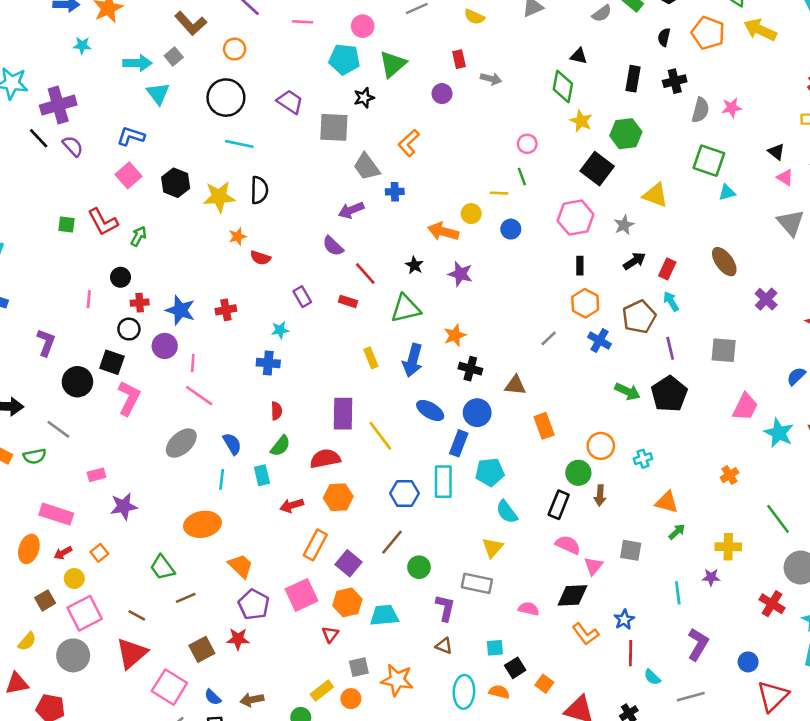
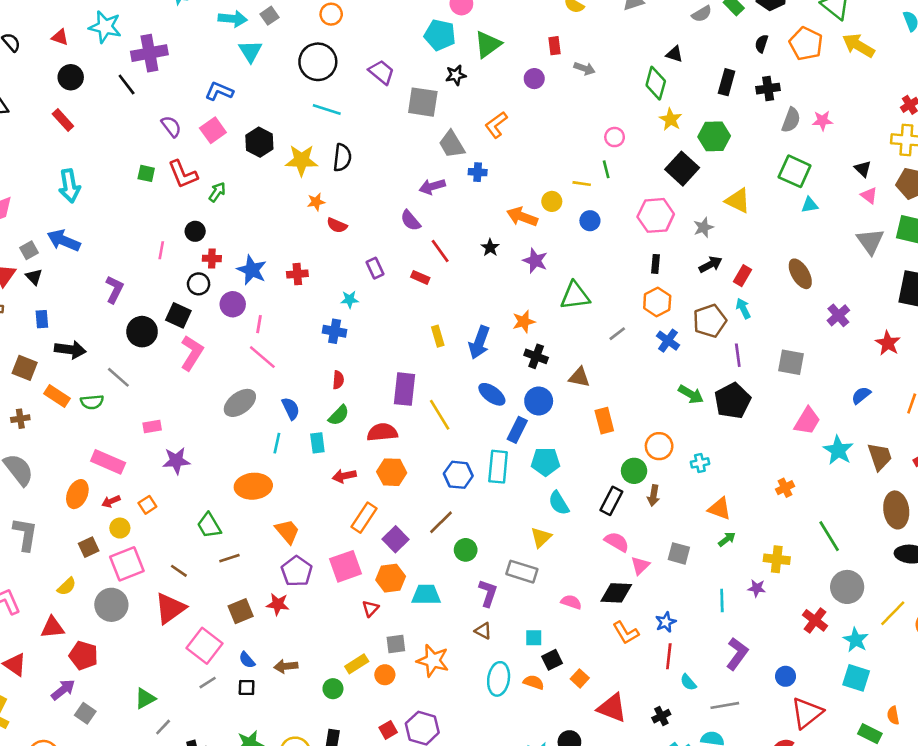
purple semicircle: (73, 146) -> (171, 126), moved
green triangle: (406, 308) -> (575, 296), moved

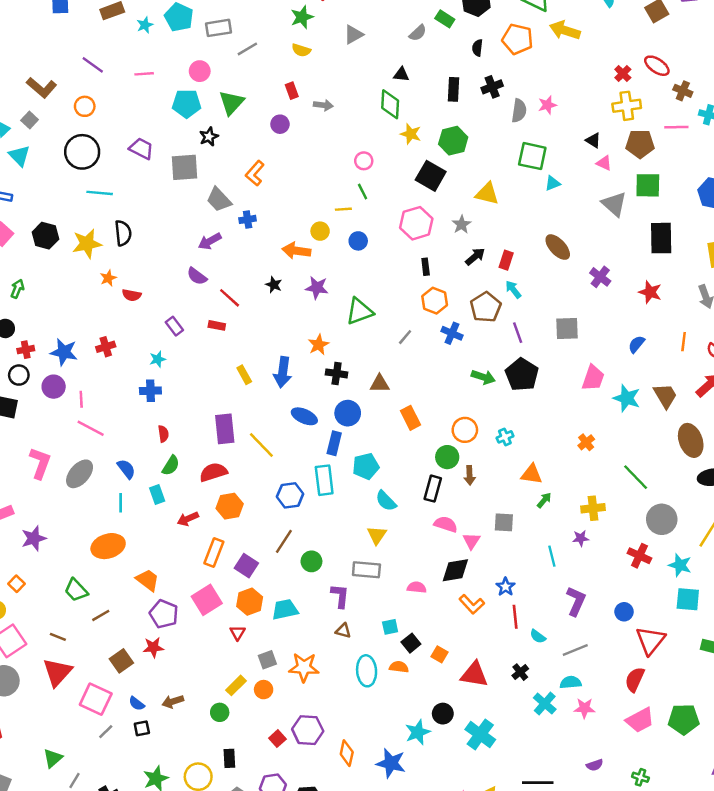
pink L-shape: (192, 353) -> (40, 463), moved

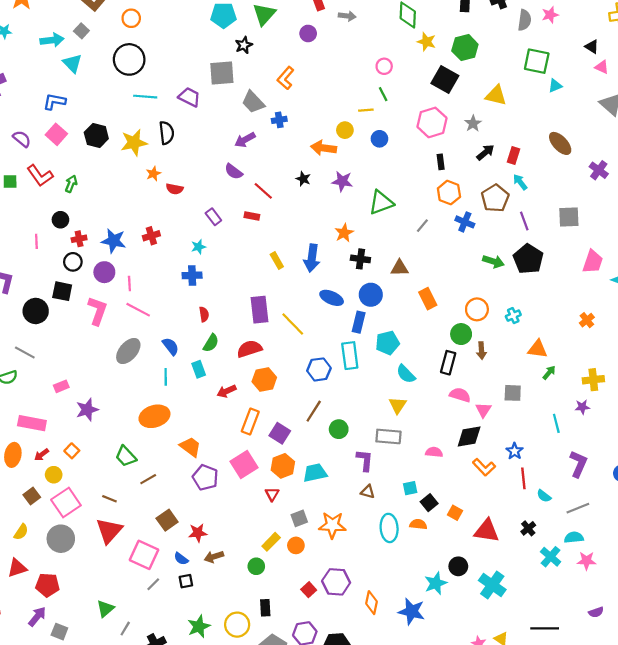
purple trapezoid: (141, 149) -> (189, 97), moved
pink L-shape: (40, 463) -> (97, 311), moved
red star: (153, 647) -> (198, 533), moved

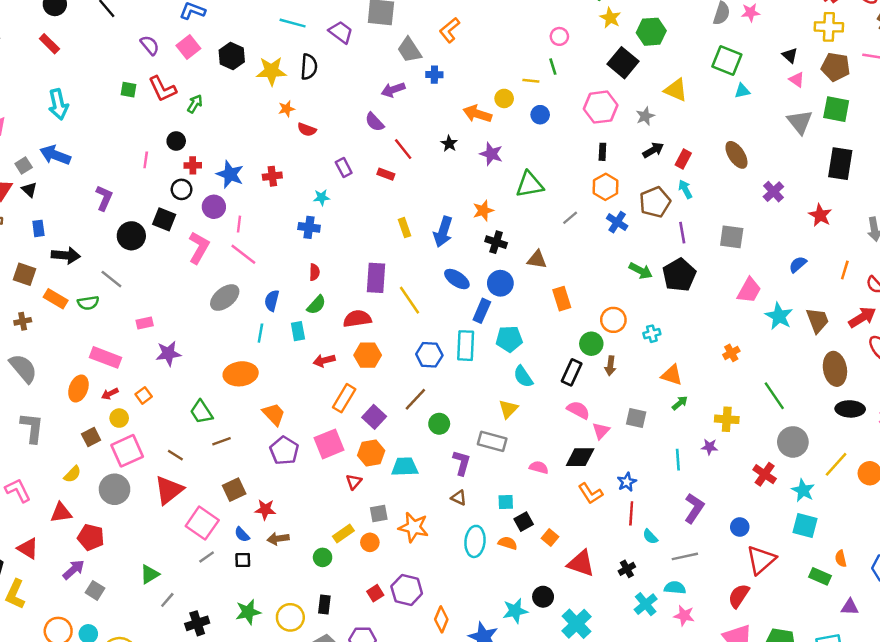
blue semicircle: (171, 346) -> (272, 301), turned -138

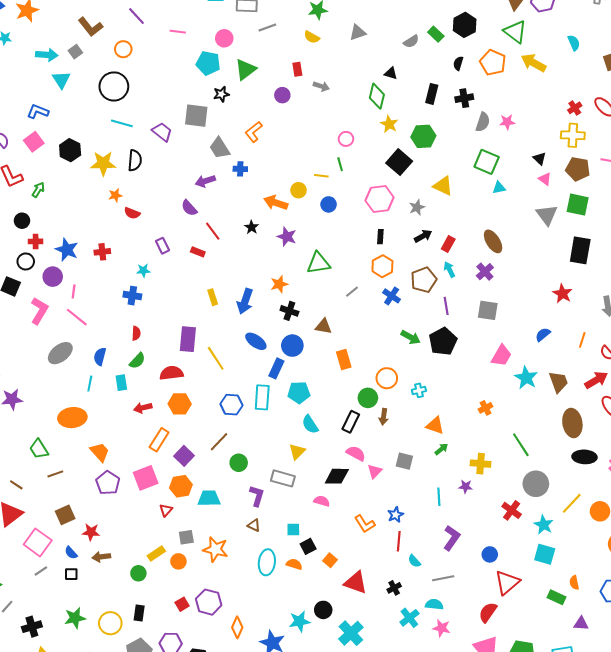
purple cross: (773, 192) -> (485, 272), moved
black diamond: (580, 457) -> (337, 476), moved

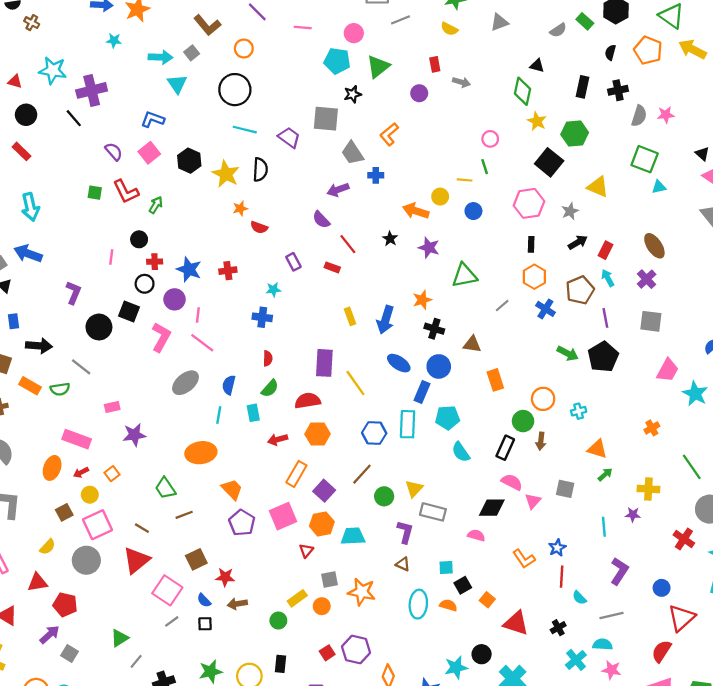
yellow star: (103, 163) -> (226, 174), turned 30
yellow triangle: (297, 451) -> (414, 489), moved

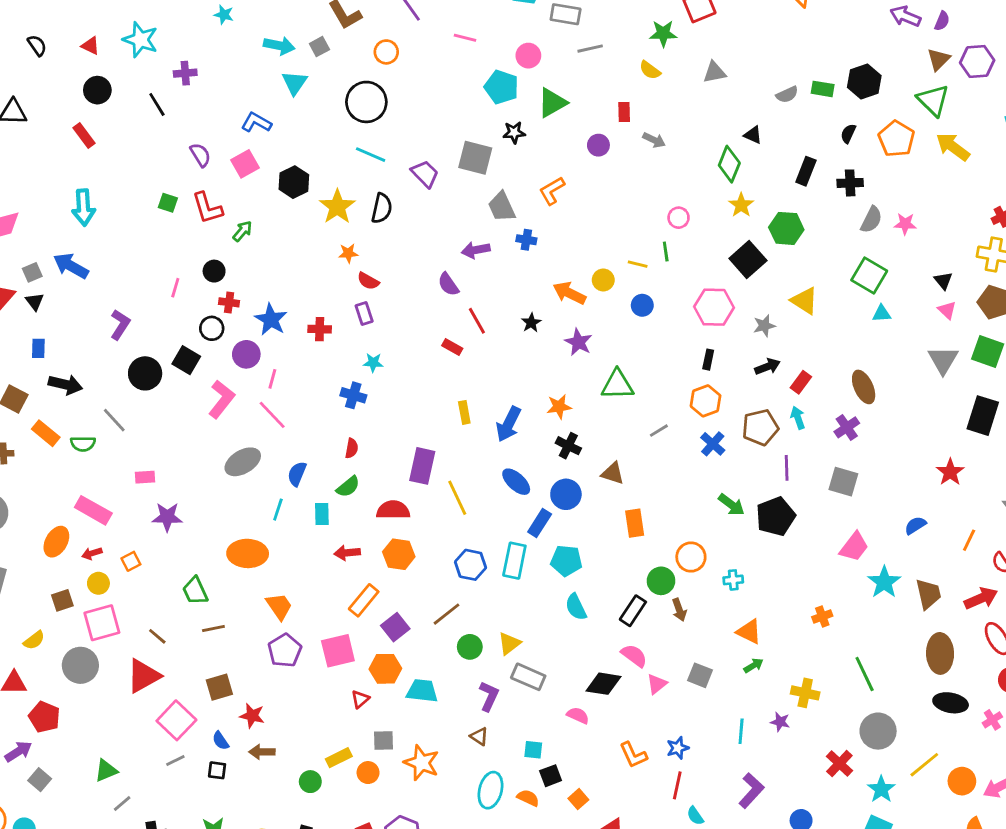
green rectangle: (585, 21) -> (823, 89), turned -42
purple cross: (92, 90) -> (185, 73), size x0.6
purple rectangle: (293, 262) -> (364, 313), moved
brown arrow: (541, 441) -> (679, 610), turned -35

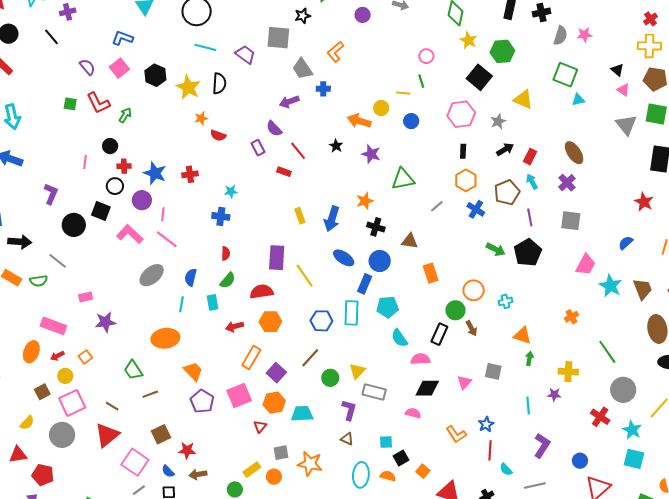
purple rectangle: (364, 313) -> (258, 148), moved
pink L-shape: (221, 399) -> (130, 234), turned -76
pink semicircle: (634, 656) -> (420, 359), moved, turned -30
green arrow: (754, 666) -> (529, 359), turned -40

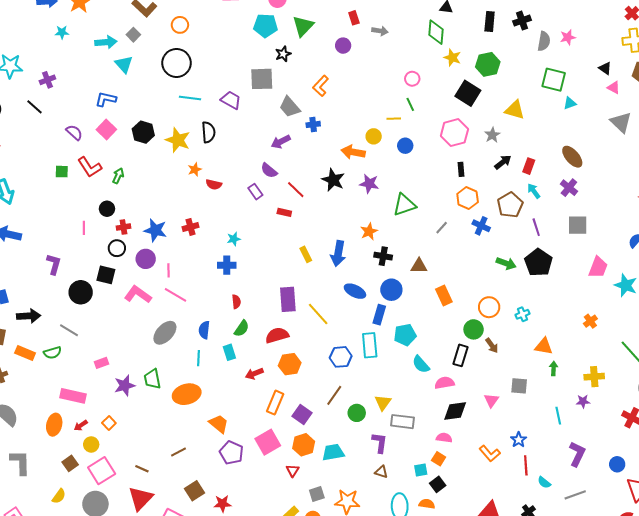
black star: (336, 146) -> (333, 180), size x1.6
green trapezoid: (133, 370) -> (152, 379), moved, turned 30
orange square: (423, 471) -> (439, 459), moved

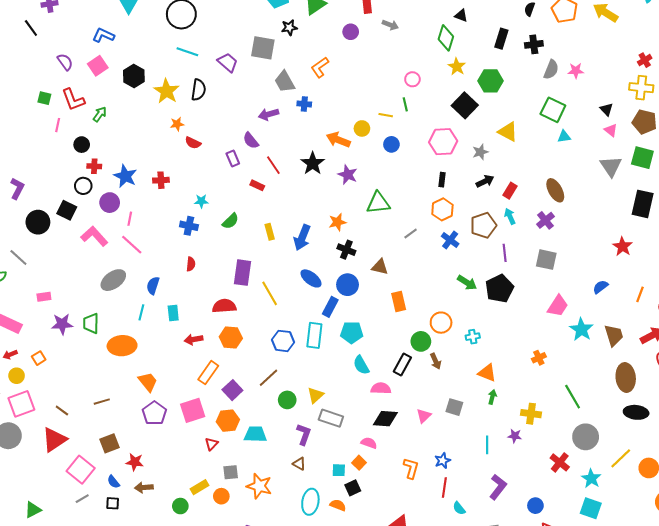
pink line: (84, 228) -> (58, 125), moved
green semicircle: (242, 328) -> (230, 221), moved
orange L-shape: (490, 453) -> (411, 468), turned -135

